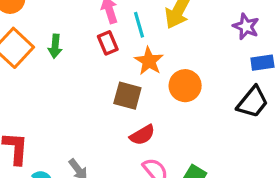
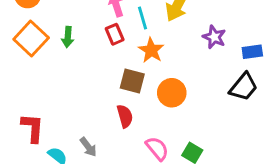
purple star: (246, 26) -> (214, 37), moved
orange circle: (185, 86) -> (172, 93), moved
red semicircle: (142, 135) -> (125, 116), moved, turned -75

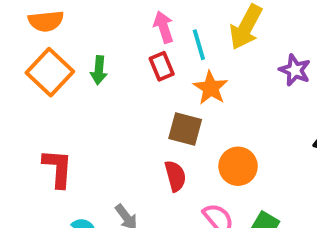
orange circle: (172, 93) -> (238, 166), moved
red L-shape: (33, 128) -> (58, 168), moved

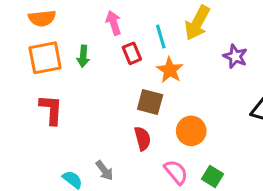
pink arrow: (164, 27) -> (114, 23), moved
orange square: (50, 72) -> (45, 58), turned 36
red L-shape: (58, 168) -> (51, 110), moved

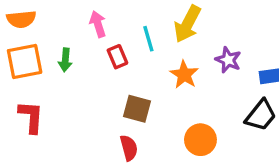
orange star: (170, 70) -> (184, 75), moved
orange circle: (191, 131) -> (200, 140), moved

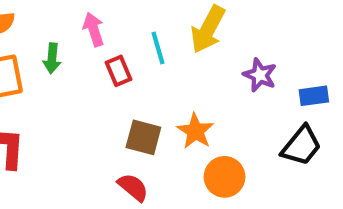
green arrow: (65, 60) -> (52, 58), moved
orange star: (184, 75) -> (195, 131), moved
red semicircle: (129, 148) -> (133, 187), turned -35

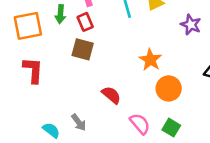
red rectangle: (119, 71) -> (85, 22), moved
brown square: (143, 137) -> (83, 49), moved

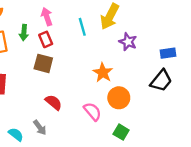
purple star: (191, 25) -> (128, 42), moved
red semicircle: (111, 95) -> (54, 102), moved
pink semicircle: (140, 124) -> (92, 112), moved

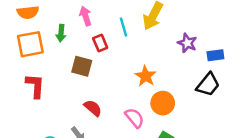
red rectangle: (46, 39) -> (100, 43), moved
purple star: (128, 42) -> (187, 43), moved

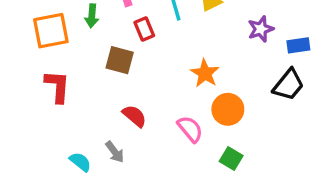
purple star: (187, 43) -> (261, 29), turned 30

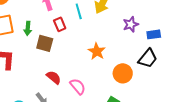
green arrow: (92, 16) -> (28, 28), moved
orange circle: (228, 109) -> (123, 73), moved
pink semicircle: (190, 129) -> (78, 86), moved

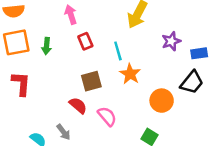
cyan line: (79, 11) -> (118, 51), moved
brown square: (45, 43) -> (91, 81), moved, turned -30

